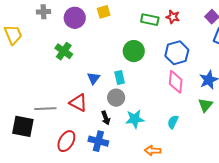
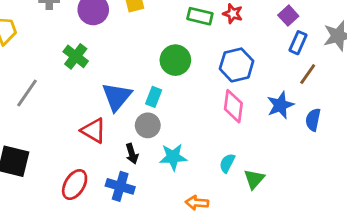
cyan rectangle: (120, 77) -> (154, 97), turned 32
blue triangle: (94, 78) -> (117, 97), size x1.6
green triangle: (205, 105) -> (254, 179), moved
gray line: (45, 109) -> (27, 93), moved, turned -55

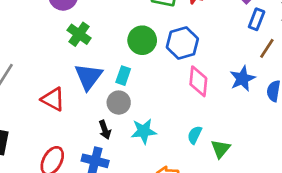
green cross: (76, 56) -> (79, 34), moved
blue hexagon: (237, 65) -> (182, 43), moved
red triangle: (94, 131) -> (53, 99), moved

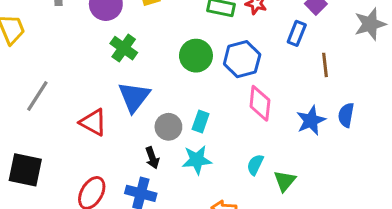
blue rectangle: (257, 19) -> (297, 33), moved
brown line: (267, 48) -> (325, 65), moved, turned -40
cyan rectangle: (123, 76) -> (201, 121), moved
blue star: (242, 79) -> (311, 120), moved

